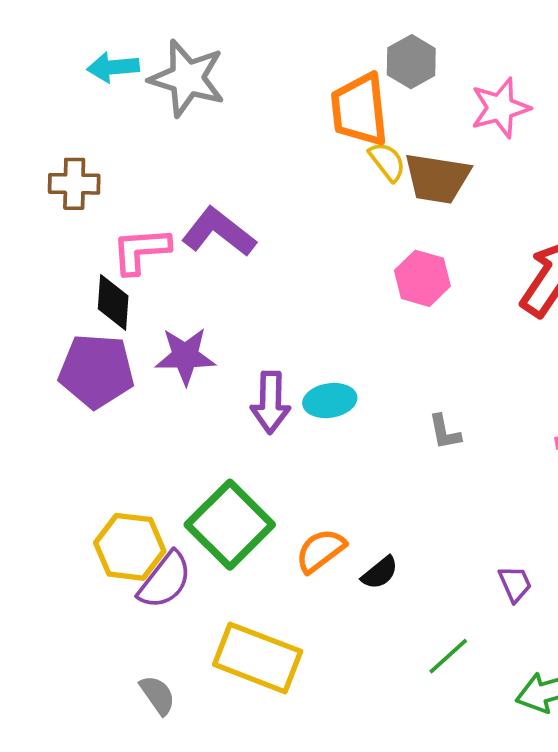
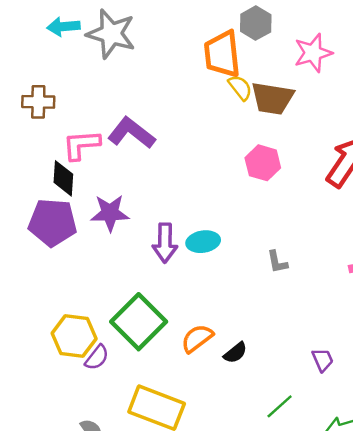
purple semicircle: (165, 580) -> (97, 357), size x0.7

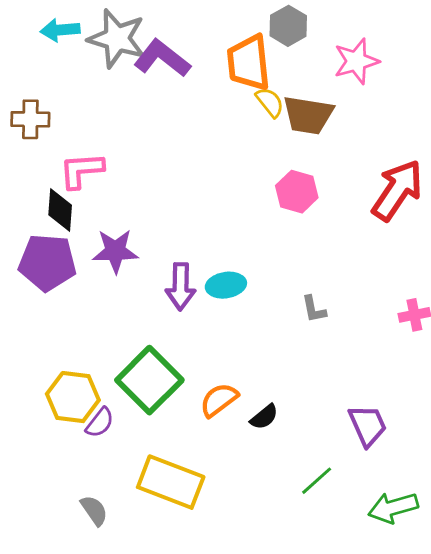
purple L-shape: (131, 133) -> (162, 58), moved
purple trapezoid: (323, 360) -> (368, 425), size x1.5

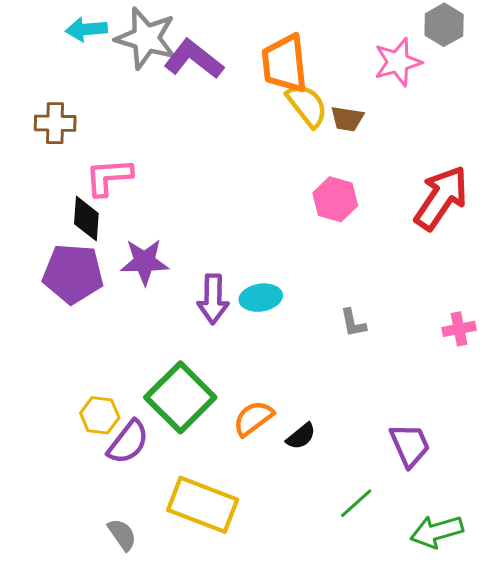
gray hexagon: (288, 26) -> (444, 25), moved
yellow semicircle: (270, 102) -> (307, 105), size x1.4
brown trapezoid: (308, 115) -> (347, 119), size x0.6
yellow hexagon: (73, 397) -> (100, 415), size x0.7
purple semicircle: (100, 423) -> (128, 442), size x1.4

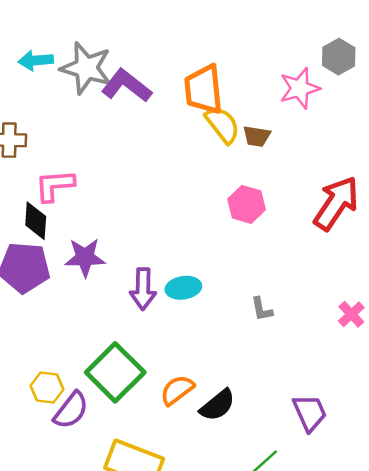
pink cross: (459, 329) -> (351, 314), turned -32
black semicircle: (301, 436) -> (217, 405), size x1.4

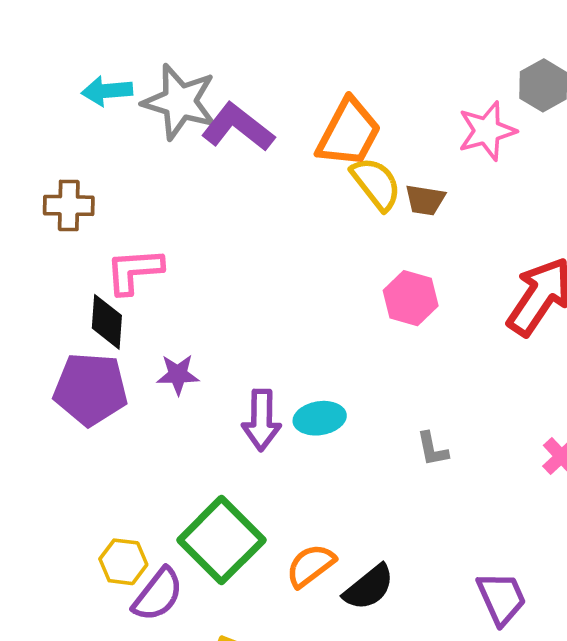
orange trapezoid: (204, 90) -> (349, 133), turned -146
purple star: (85, 257) -> (178, 375), size x0.7

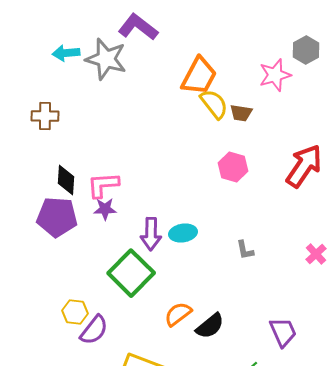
purple L-shape: (238, 127) -> (138, 27), moved
pink L-shape: (134, 271) -> (103, 185), moved
green square: (221, 540) -> (131, 273), moved

